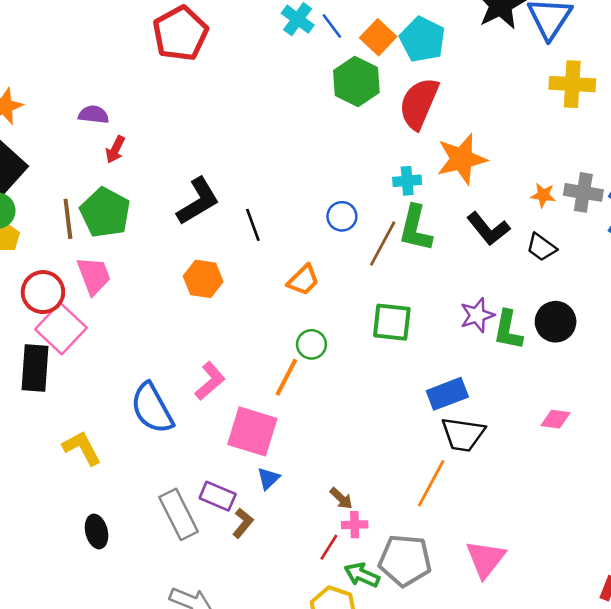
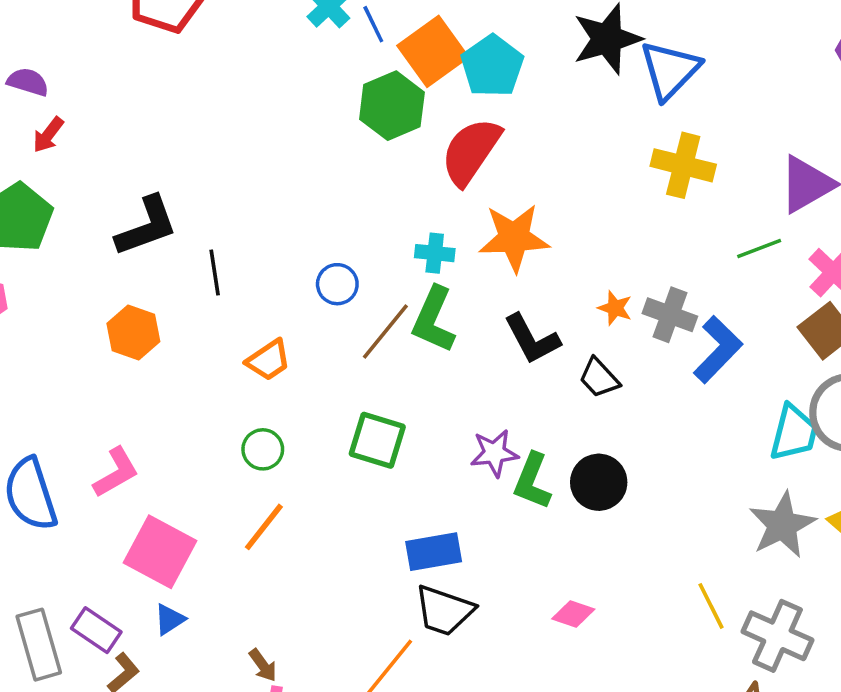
orange square: (378, 37) -> (433, 51), size x1.4
orange line: (286, 377) -> (264, 527), moved

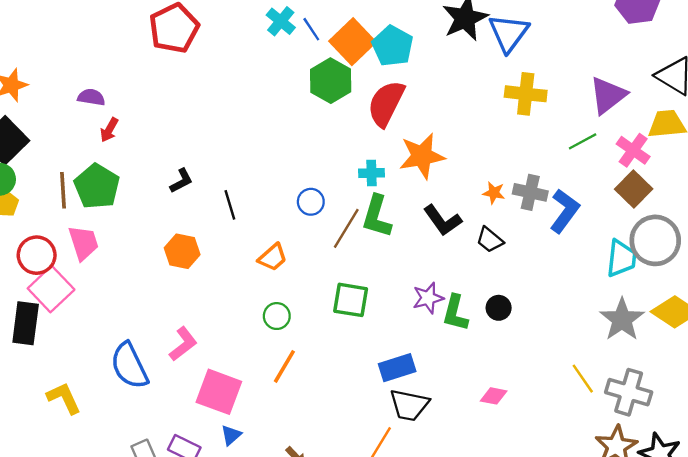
black L-shape: (147, 226) -> (181, 181), size x0.6
black circle: (599, 482) -> (499, 308), size x0.7

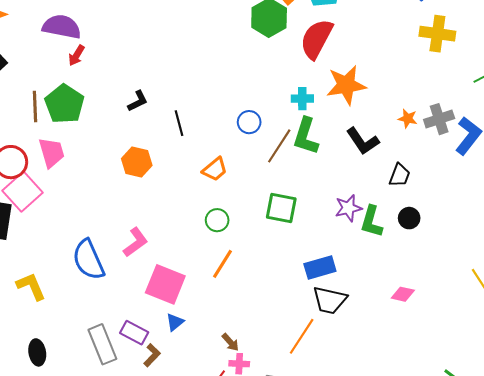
purple semicircle: (91, 97) -> (62, 27), size x1.6
gray cross: (530, 192) -> (439, 119), turned -32
black trapezoid: (490, 240) -> (400, 175), moved, turned -110

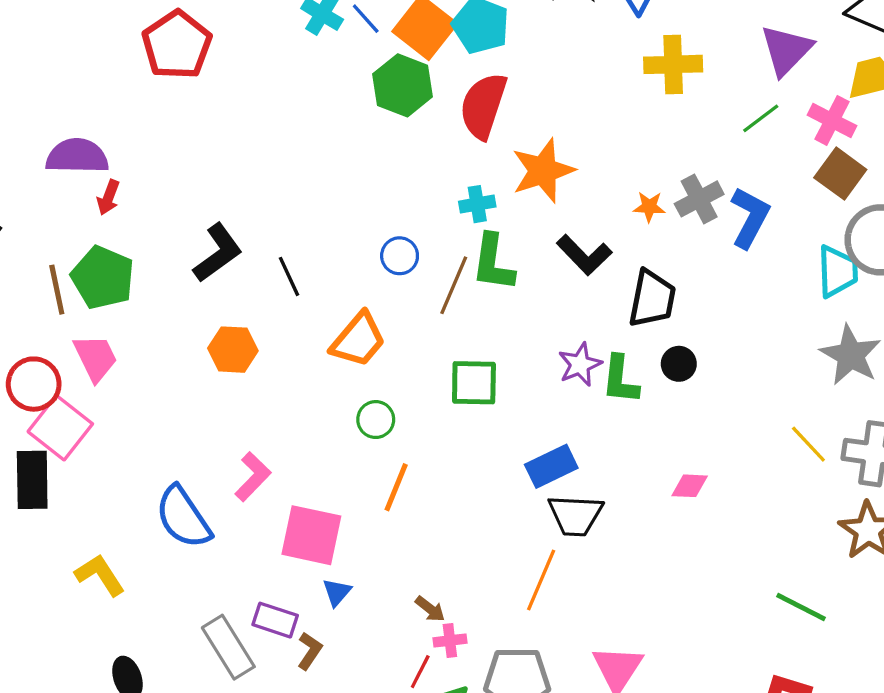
black L-shape: (138, 101) -> (218, 253), size x1.6
orange trapezoid: (215, 169) -> (358, 340), size x1.4
black trapezoid: (400, 175) -> (652, 299), size x1.5

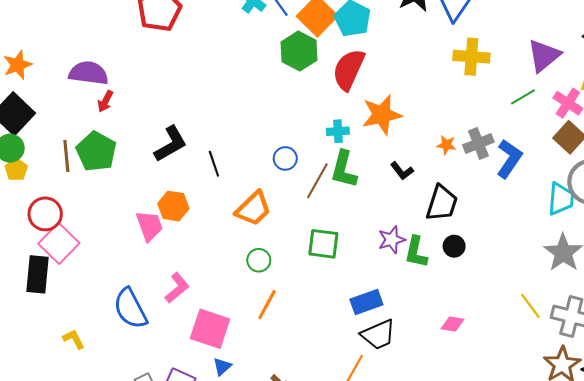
black L-shape: (584, 255) -> (402, 171), size x0.7
pink trapezoid: (96, 358) -> (149, 226), moved
black trapezoid: (575, 515) -> (378, 335), turned -33
yellow L-shape: (100, 575) -> (74, 339), size x0.7

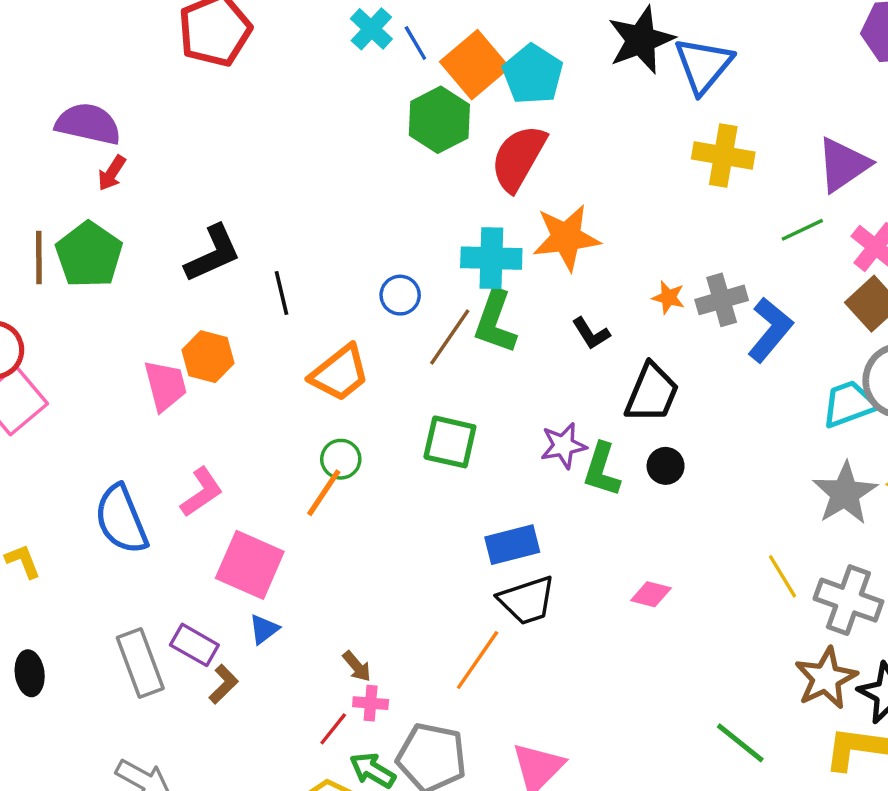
cyan cross: (338, 131) -> (491, 258), size x1.6
cyan trapezoid: (561, 199) -> (849, 404), turned -120
orange line: (267, 304) -> (324, 493), moved

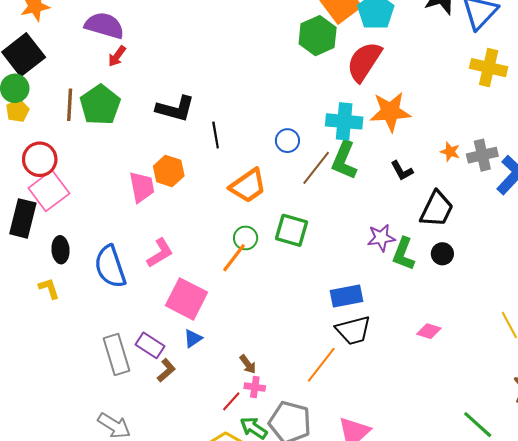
black L-shape: (213, 254) -> (175, 109), turned 36
green square: (450, 442) -> (292, 230), moved
black ellipse: (30, 673) -> (60, 250), moved

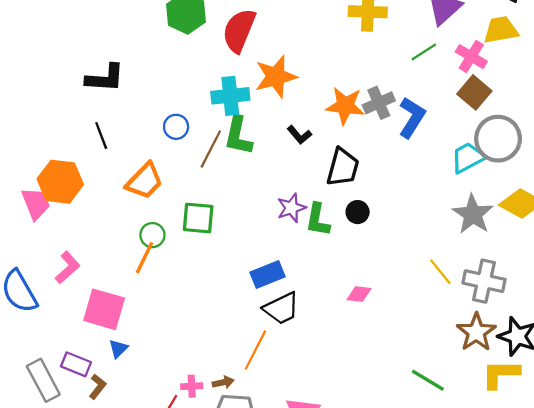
black L-shape: (175, 109) -> (105, 78), moved
orange star: (450, 152) -> (345, 106), size x1.8
orange hexagon: (169, 171) -> (60, 182), size x1.4
brown arrow: (248, 364) -> (223, 382), moved, turned -54

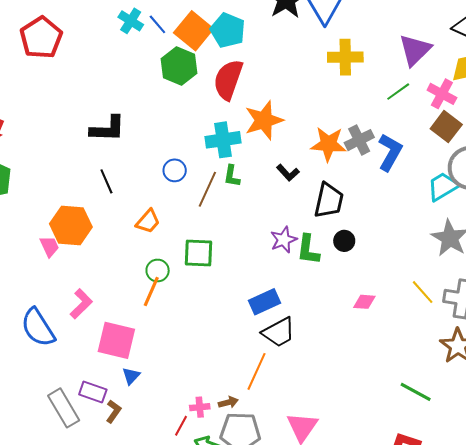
green L-shape: (238, 136) -> (232, 176), size x0.6
orange trapezoid: (145, 181) -> (148, 221), size x0.7
pink trapezoid: (36, 203) -> (49, 246), size x0.7
pink diamond: (359, 294) -> (364, 302), moved

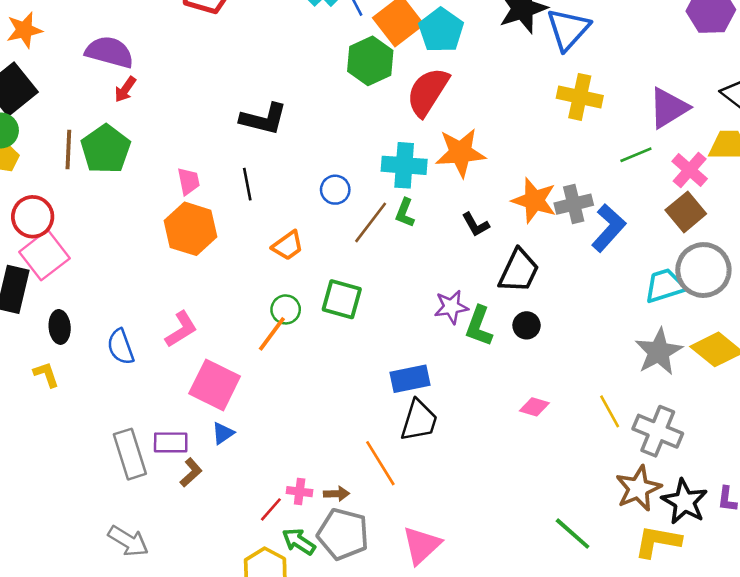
pink trapezoid: (49, 246) -> (189, 181), moved
blue semicircle: (38, 328) -> (121, 347), size x0.7
black trapezoid: (279, 332) -> (419, 421), turned -57
orange line: (257, 371) -> (380, 463), turned -69
purple rectangle: (93, 392) -> (171, 442), turned -32

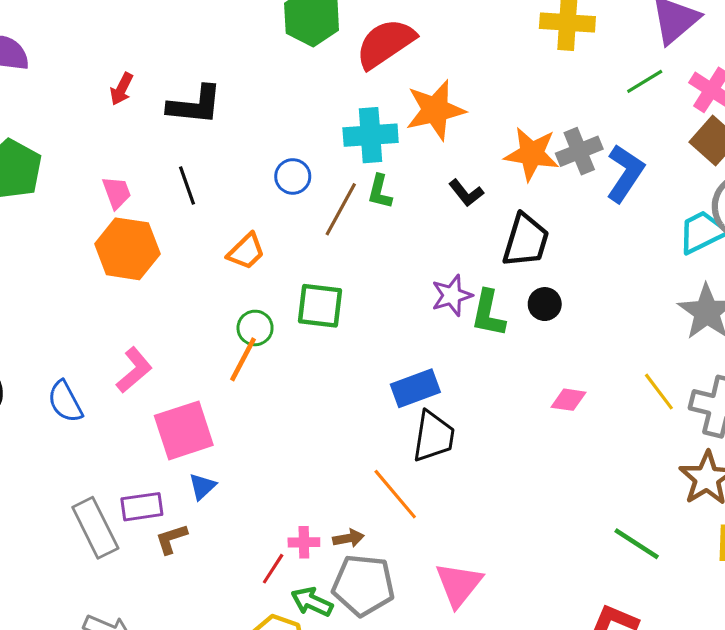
red arrow: (125, 89) -> (122, 89), moved
red semicircle: (428, 92) -> (385, 43), turned 32
pink square: (215, 385) -> (184, 430), turned -36
brown L-shape: (191, 473) -> (171, 539), turned -148

